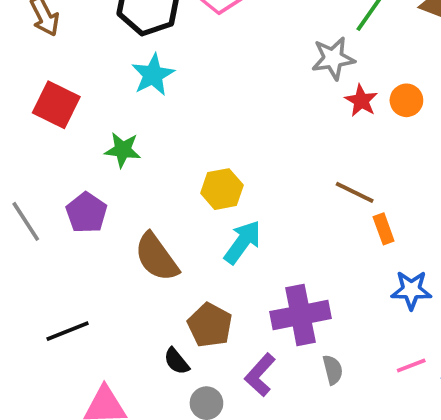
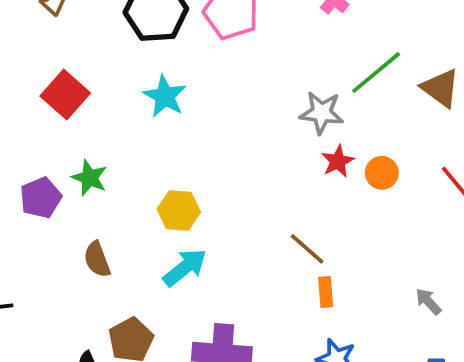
cyan star: (153, 75) -> (165, 96), moved, turned -30
red square: (56, 105) -> (65, 95), moved
green star: (123, 150) -> (90, 178), moved
brown semicircle: (156, 257) -> (97, 259), size x0.7

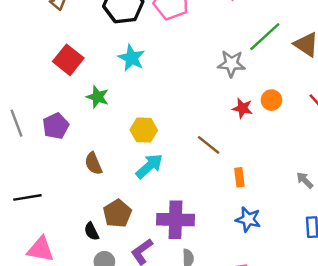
red star: (338, 161) -> (242, 108), moved, turned -30
green star: (90, 178) -> (98, 97), moved
brown line: (307, 249) -> (209, 145), moved

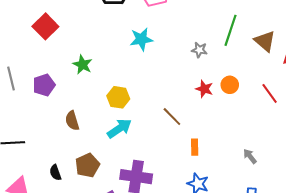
green line: (265, 37) -> (231, 30), turned -36
cyan star: (132, 58) -> (141, 39), moved, turned 30
red square: (68, 60) -> (45, 26), moved
gray star: (231, 64) -> (199, 50), size x0.7
black semicircle: (91, 231) -> (55, 173), moved

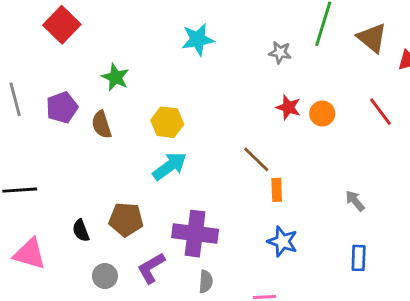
orange circle: (230, 85) -> (322, 114), moved
brown line: (172, 117) -> (256, 159), moved
brown semicircle: (72, 121) -> (102, 125), moved
brown pentagon: (87, 165) -> (126, 219), turned 30

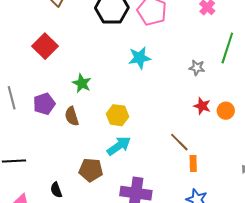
brown pentagon: (126, 219) -> (91, 170), moved

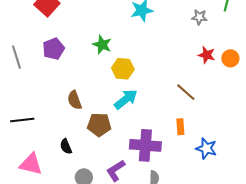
green star: (82, 83) -> (102, 45), moved
purple pentagon: (44, 104) -> (53, 49), moved
brown semicircle: (72, 116) -> (74, 100), moved
orange rectangle: (193, 163) -> (180, 127), moved

